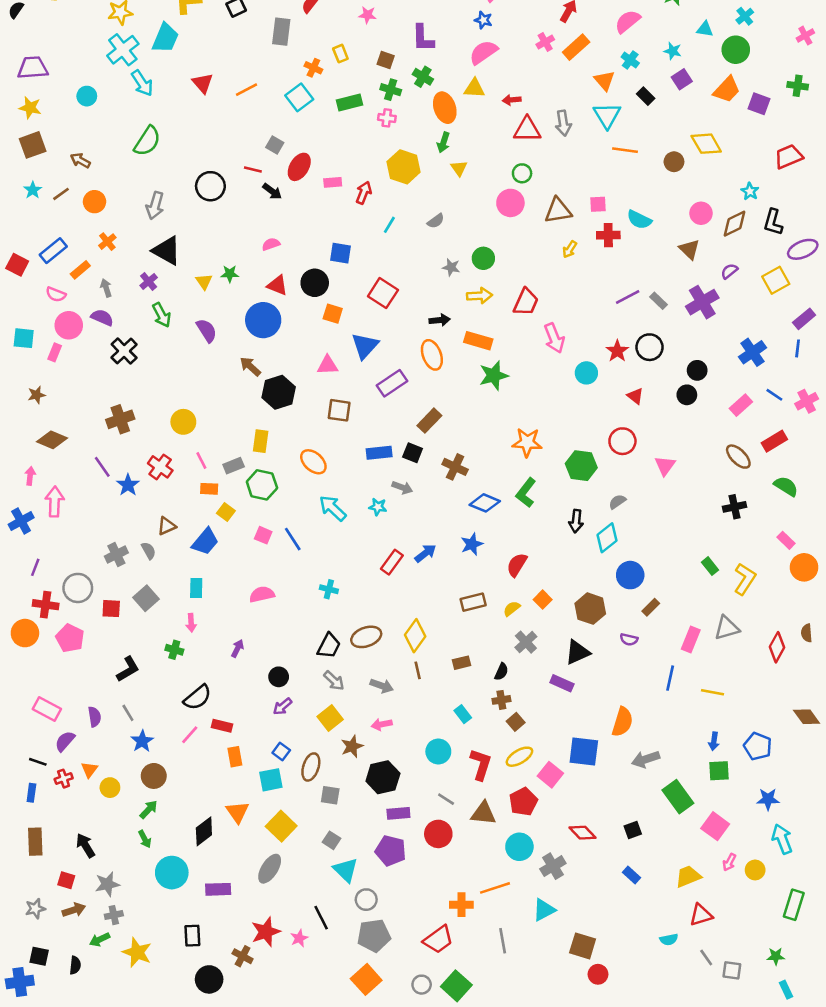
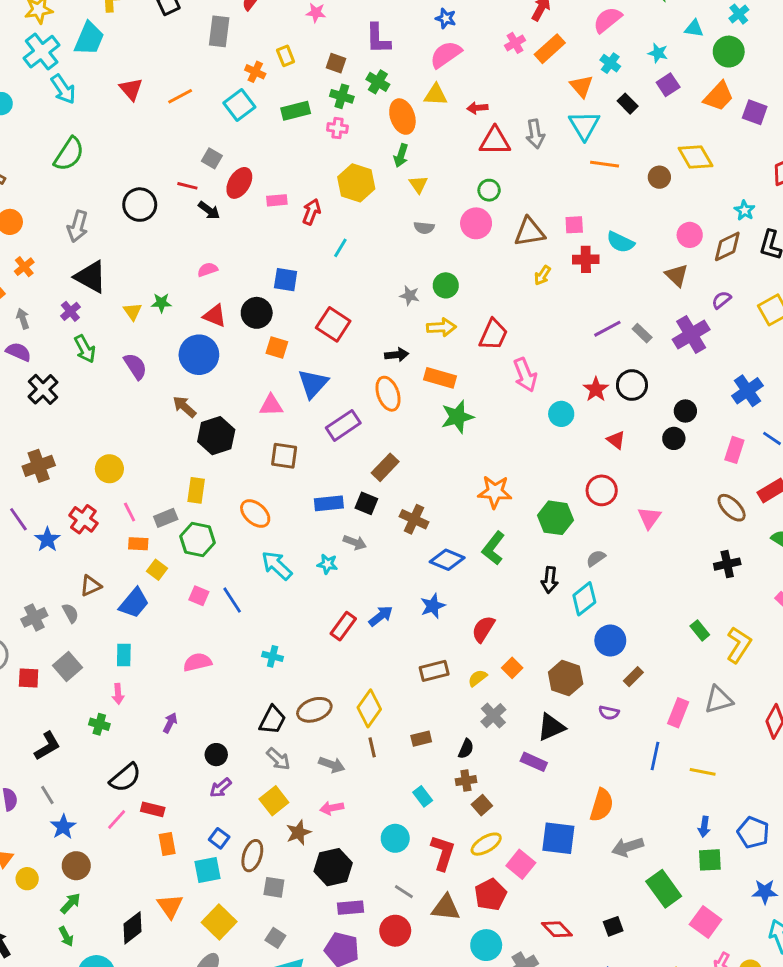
gray semicircle: (436, 221) -> (424, 228), moved, turned 42
pink rectangle: (741, 405) -> (734, 450), turned -30

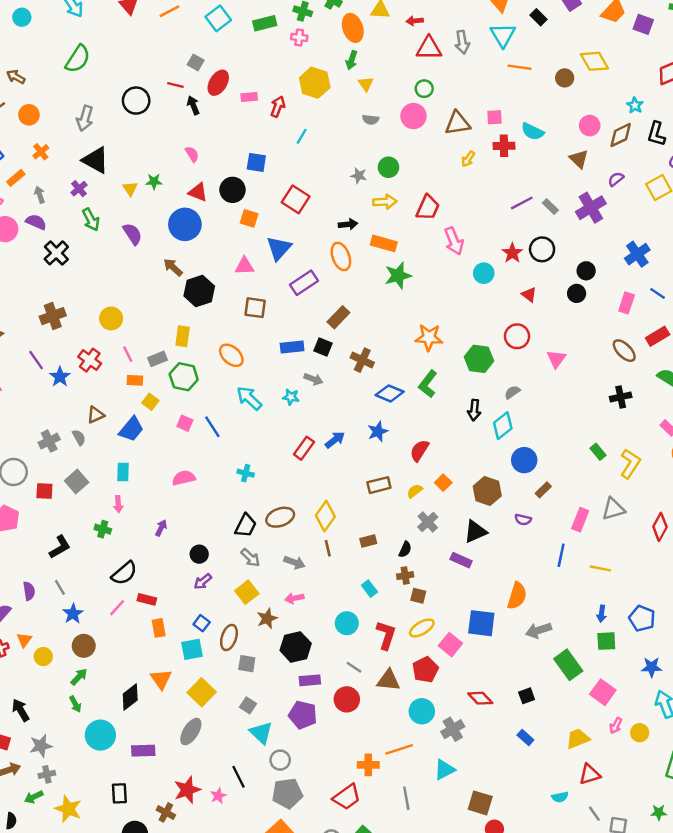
black arrow: (209, 210) -> (193, 105), turned -150
pink semicircle: (208, 270) -> (192, 154), turned 77
brown square: (482, 805) -> (418, 596), turned -35

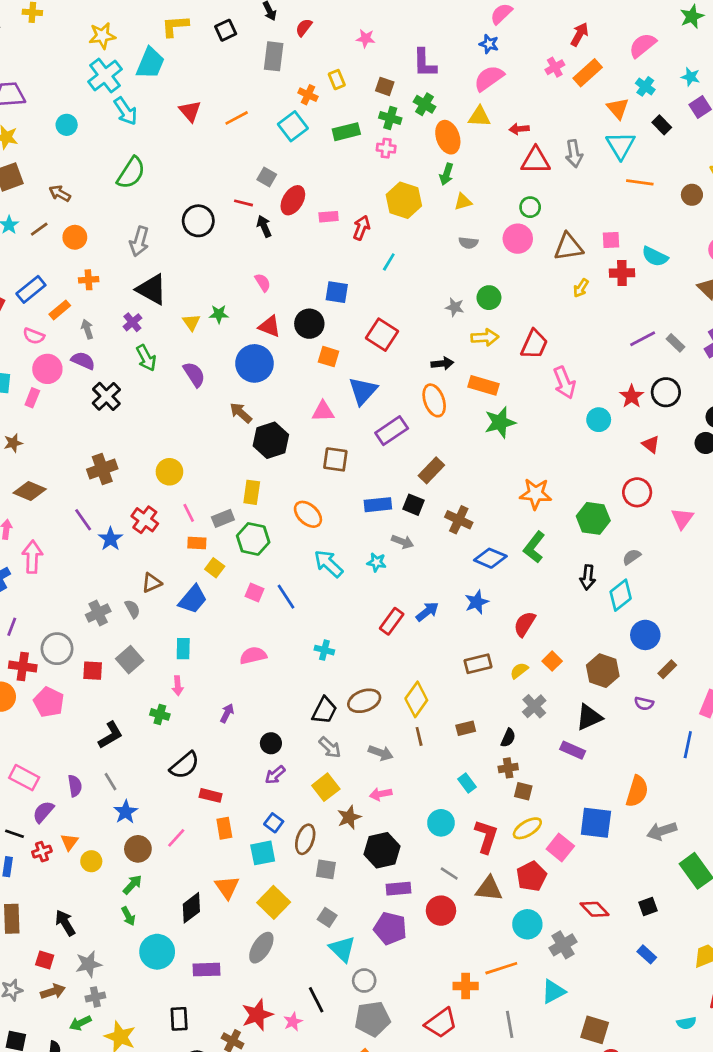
yellow triangle: (366, 84) -> (463, 202), turned 49
orange cross: (41, 152) -> (89, 280), turned 35
pink line: (117, 608) -> (176, 838), moved

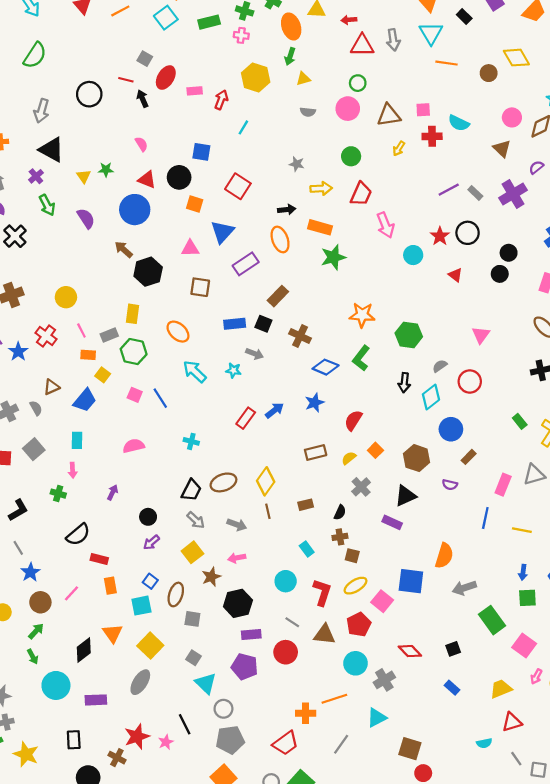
green circle: (489, 298) -> (351, 156), moved
red circle: (637, 492) -> (470, 381), moved
gray line: (510, 1024) -> (341, 744), turned 45

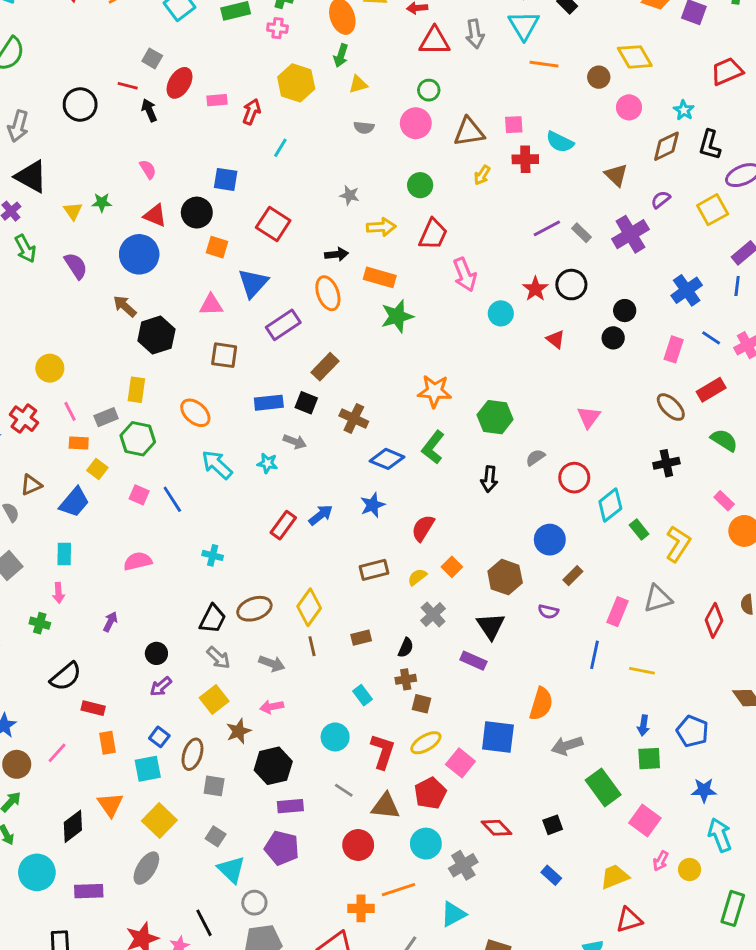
pink circle: (512, 117) -> (629, 107), moved
cyan diamond: (431, 397) -> (610, 505), moved
black triangle: (405, 496) -> (491, 626), turned -40
red circle: (286, 652) -> (358, 845), moved

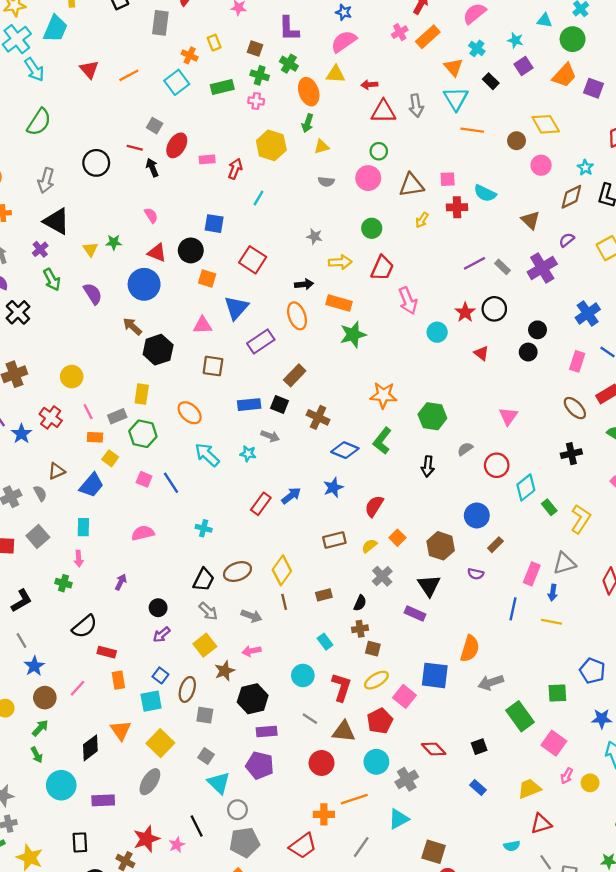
blue arrow: (643, 725) -> (553, 593), moved

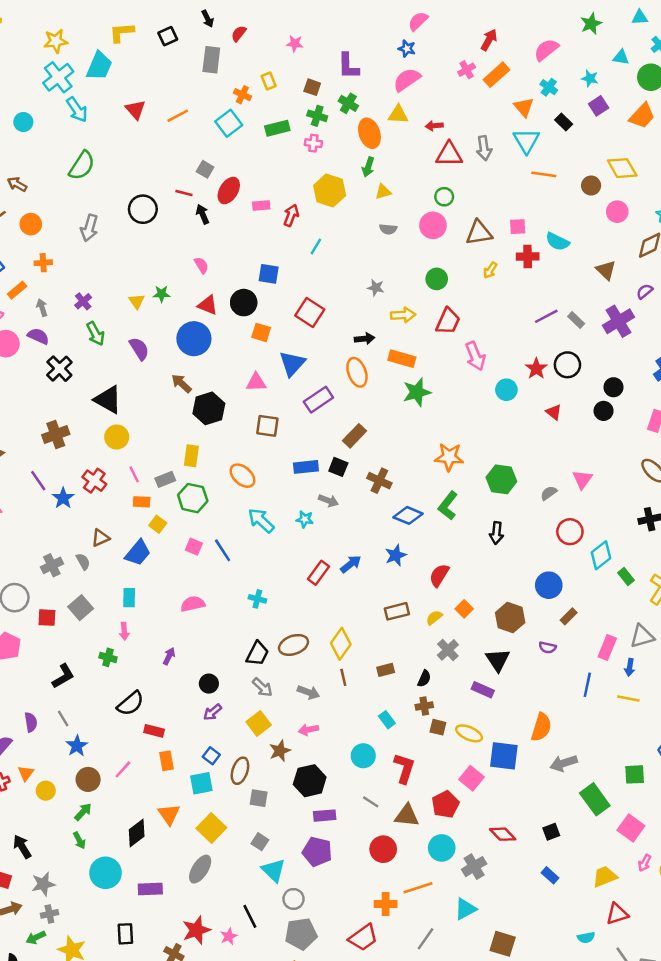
black triangle: (57, 221) -> (108, 400), moved
gray semicircle: (465, 449) -> (549, 493), moved
yellow ellipse: (376, 680) -> (469, 733), moved, turned 55

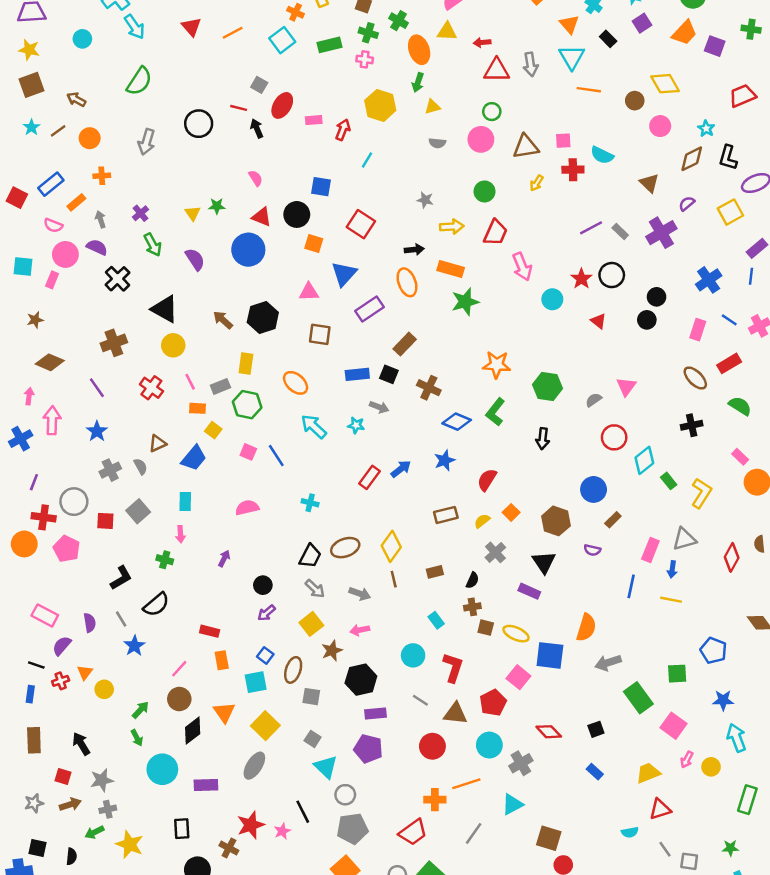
brown arrow: (181, 383) -> (223, 320), moved
blue star: (63, 498) -> (97, 431), moved
black semicircle: (130, 703) -> (156, 605), moved
brown circle: (88, 779) -> (179, 699), moved

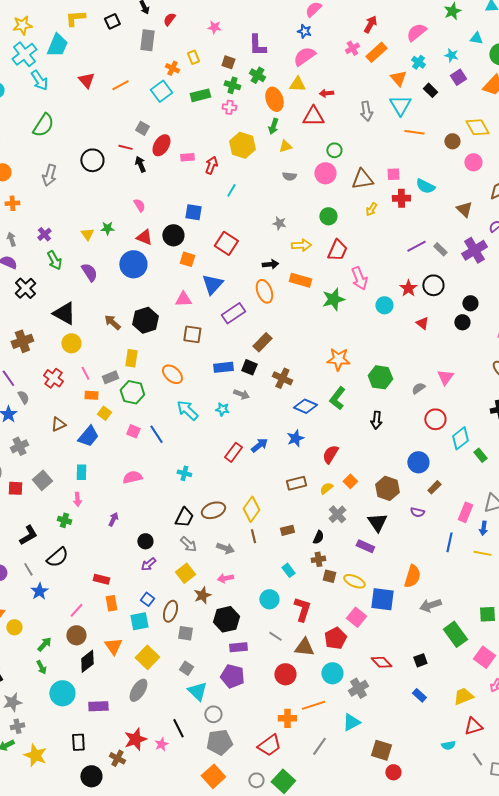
red triangle: (497, 70) -> (313, 116), moved
green star: (465, 302) -> (333, 299), moved
gray semicircle: (141, 466) -> (23, 397), moved

